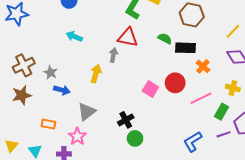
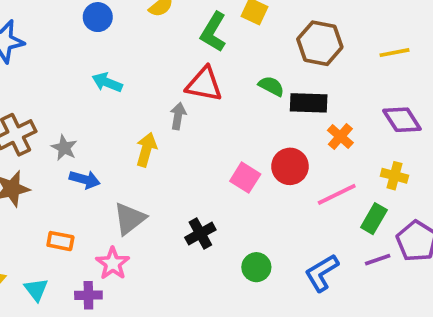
yellow line: (233, 31) -> (394, 53), moved, turned 35
green circle: (135, 138) -> (256, 267), moved

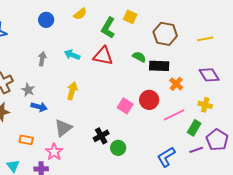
cyan arrow: (107, 82) -> (72, 55), moved
gray arrow: (178, 116) -> (42, 59), moved
green circle: (256, 267) -> (118, 148), moved

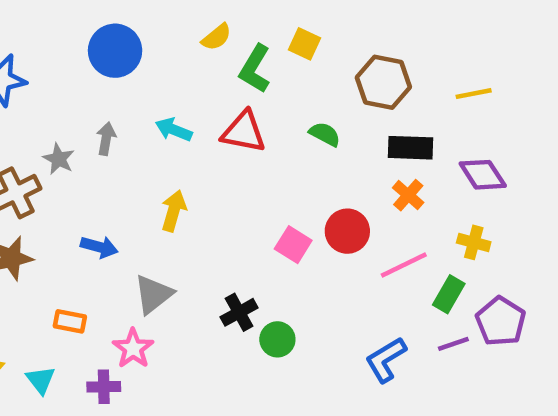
yellow semicircle: (80, 14) -> (217, 37), moved
blue circle: (46, 20) -> (115, 51), size x1.5
black rectangle: (159, 66) -> (410, 148), moved
gray star: (28, 90) -> (59, 159), moved

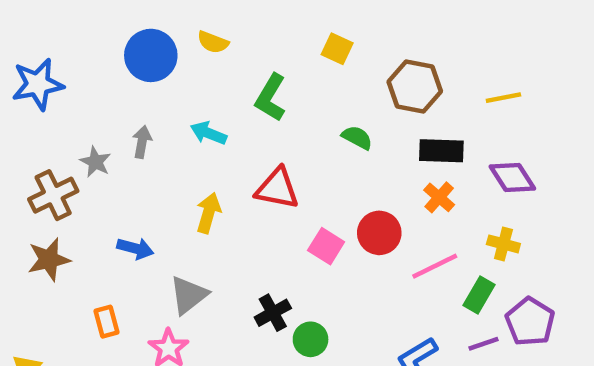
yellow semicircle: (217, 37) -> (213, 42), moved, turned 60
green L-shape: (255, 69) -> (271, 98), moved
red triangle: (244, 132) -> (277, 189), moved
orange rectangle: (70, 321) -> (106, 322), turned 64

